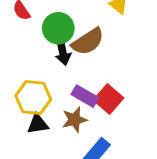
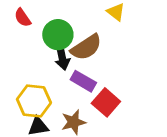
purple rectangle: (85, 96) -> (83, 81), moved

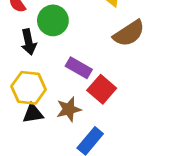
brown semicircle: (86, 47) -> (129, 33), moved
black arrow: (62, 57) -> (29, 42), moved

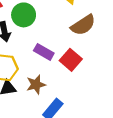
red square: (102, 89) -> (71, 60), moved

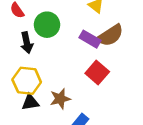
purple rectangle: (44, 52) -> (90, 39), moved

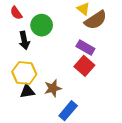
brown semicircle: (110, 35) -> (96, 20), moved
purple rectangle: (90, 39) -> (85, 48), moved

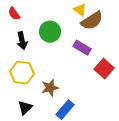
green circle: (42, 25) -> (50, 32), moved
red square: (84, 66) -> (104, 69), moved
black triangle: (27, 91) -> (25, 108), moved, turned -35

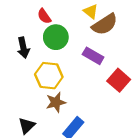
red semicircle: (14, 14) -> (44, 16), moved
yellow hexagon: (22, 73) -> (49, 76), moved

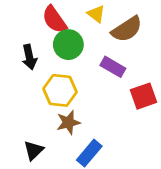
yellow triangle: (91, 12) -> (96, 14), moved
red semicircle: (44, 16) -> (54, 19), size x1.5
red square: (119, 80) -> (144, 96), turned 30

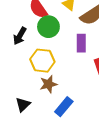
black arrow: (29, 57) -> (20, 36), turned 42
purple rectangle: (113, 67) -> (81, 43), turned 60

